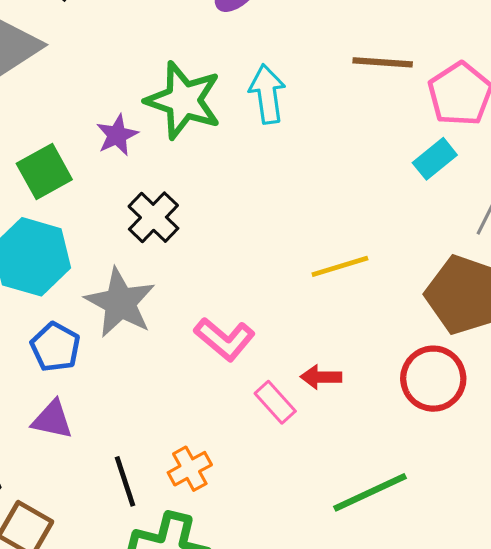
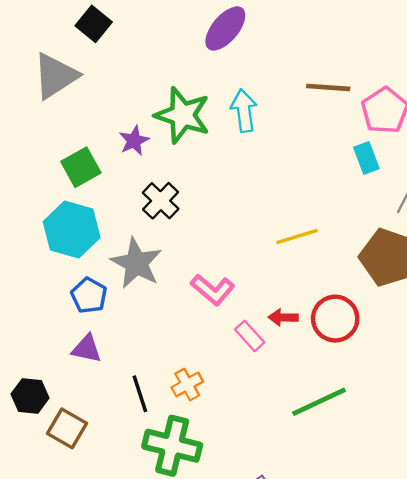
cyan rectangle: (435, 159) -> (366, 158), turned -72
red circle: (433, 379) -> (335, 319), moved

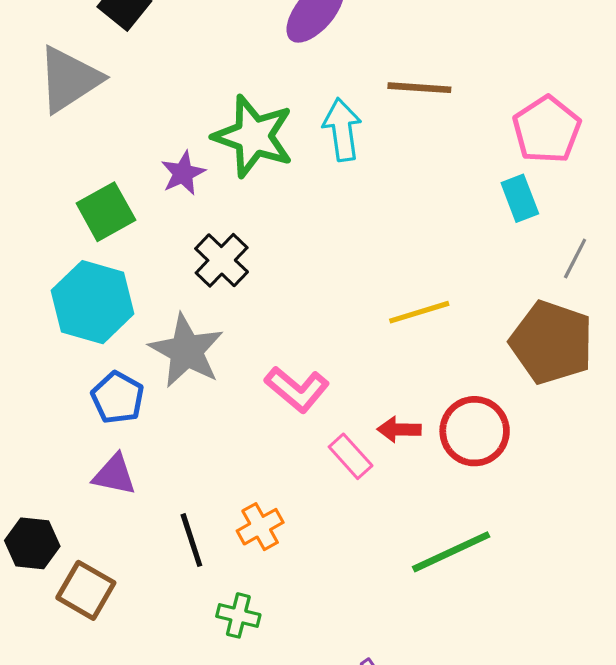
brown line: (328, 87) -> (419, 88), moved
green cross: (172, 446) -> (238, 615), size x0.5

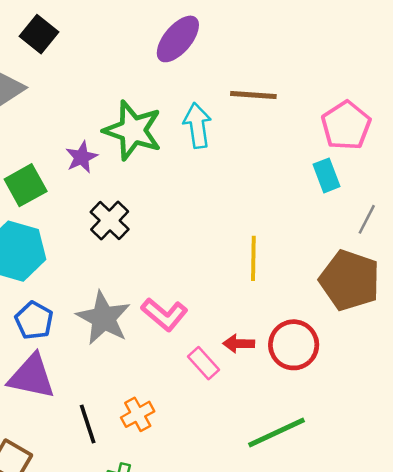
yellow line: (419, 312) -> (253, 258), turned -72
gray star: (186, 351) -> (104, 318), moved
purple triangle: (114, 475) -> (32, 377), size x1.5

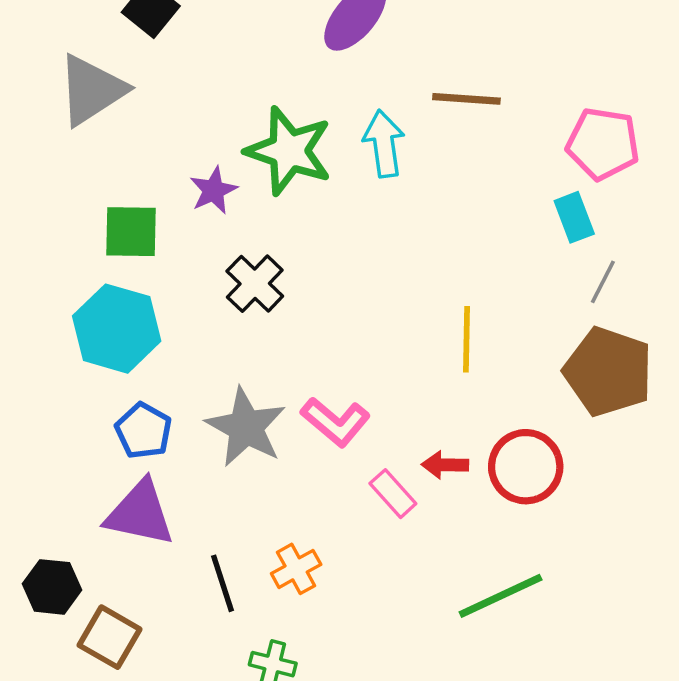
pink pentagon: (346, 126) -> (603, 144), turned -30
green square: (26, 185) -> (131, 232), turned 30
gray line: (367, 219) -> (603, 282), moved

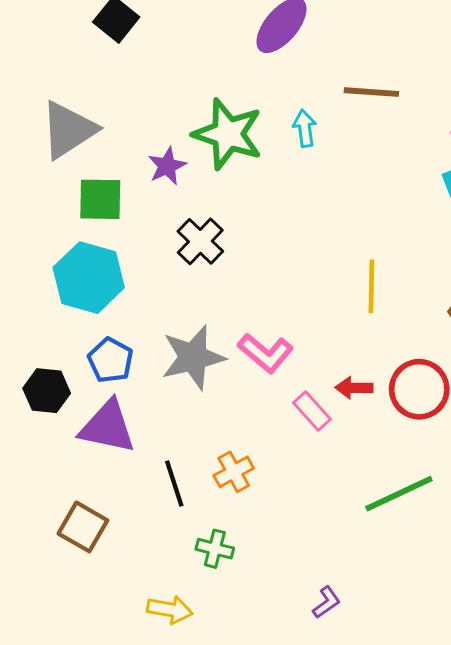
gray triangle: (92, 90) -> (68, 130), moved
cyan arrow: (384, 144) -> (305, 128), size x0.7
gray star: (246, 427) -> (193, 357), turned 30
black hexagon: (52, 587) -> (47, 391), moved

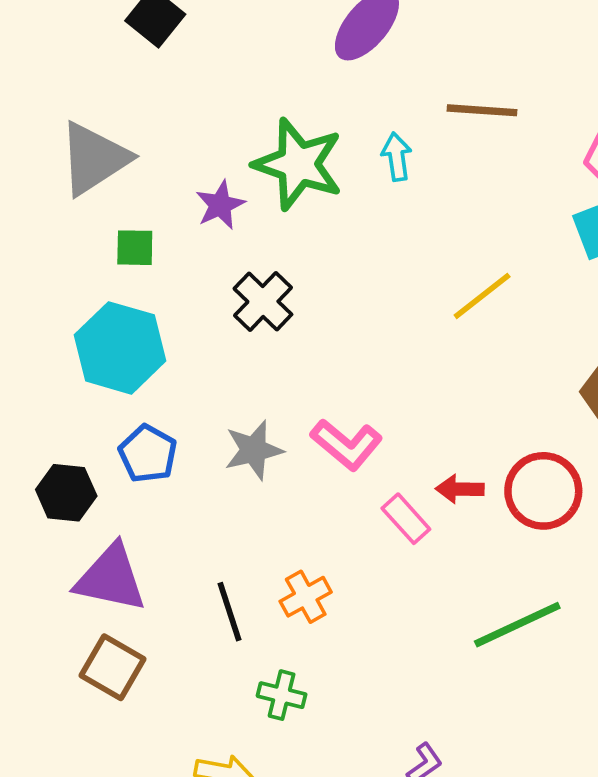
green square: (100, 199) -> (135, 248), size x0.7
yellow line: (371, 286) -> (482, 296), moved, turned 51
gray star: (193, 357) -> (254, 450), size x0.7
purple triangle: (108, 427) -> (111, 578), moved

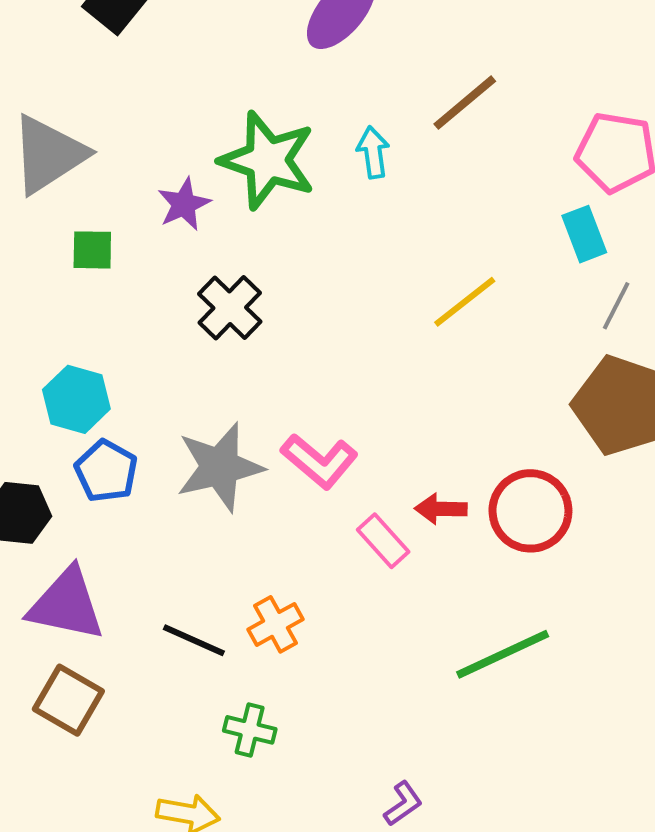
brown line: (482, 110) -> (465, 103), turned -44
cyan hexagon: (120, 348) -> (76, 399), moved, size x0.7
gray star: (254, 450) -> (220, 467), size x1.4
black line: (230, 612) -> (194, 640), turned -48

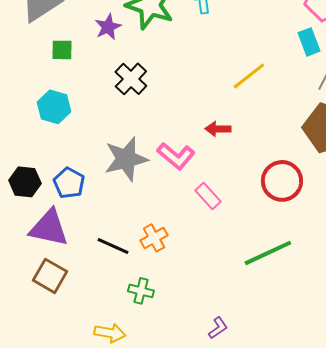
cyan hexagon: (76, 399) -> (54, 107), moved
blue pentagon: (106, 471) -> (69, 183), moved
red arrow: (441, 509) -> (218, 129), moved

